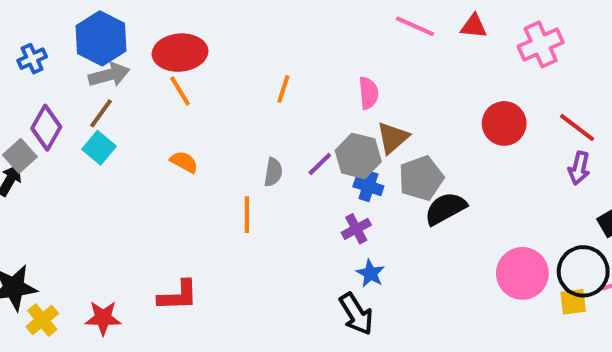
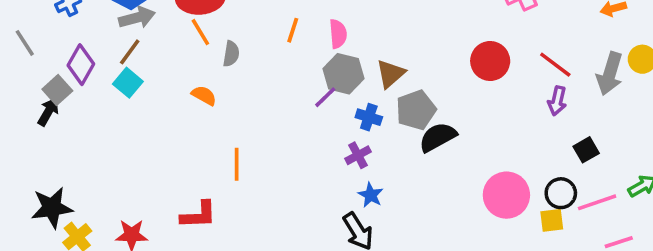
pink semicircle: (368, 93) -> (338, 34), moved
gray hexagon: (358, 156) -> (343, 74), moved
gray semicircle: (273, 172) -> (231, 54), moved
orange line: (247, 215) -> (237, 164), moved
black circle: (583, 271) -> (561, 193), size x0.7

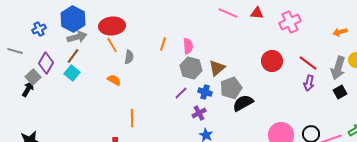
gray line: (25, 43) -> (15, 51), turned -42
purple line: (325, 97) -> (181, 93), moved
black square: (586, 150) -> (340, 92), moved

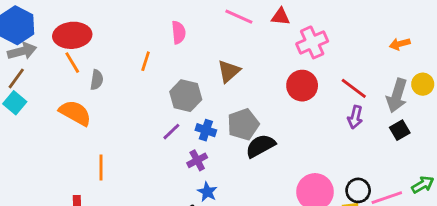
pink cross: (290, 22) -> (312, 42), moved
pink semicircle: (188, 46) -> (179, 32), moved
brown triangle: (217, 68) -> (229, 71), moved
orange semicircle: (114, 80) -> (75, 113), size x1.6

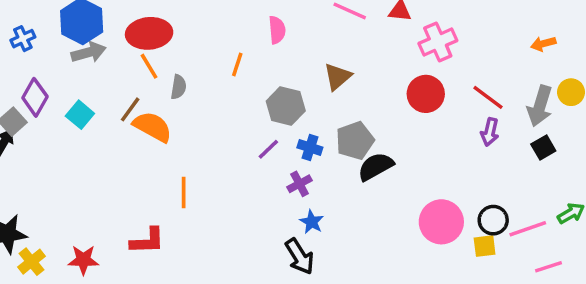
brown line: (16, 78) -> (130, 109), moved

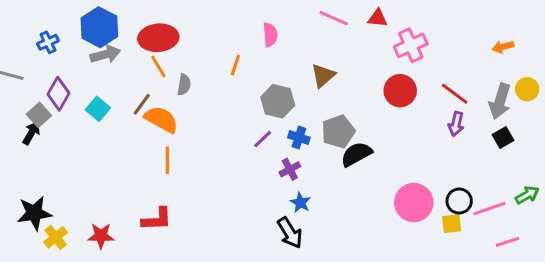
orange line: (184, 192) -> (167, 160), moved

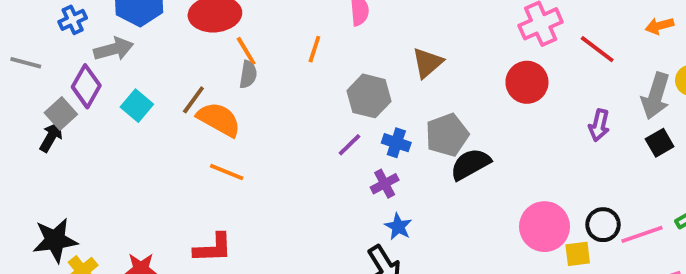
gray arrow: (105, 54) -> (114, 49), moved
orange line: (158, 66) -> (246, 51), moved
red line: (455, 94) -> (597, 49), moved
orange line: (167, 160) -> (227, 172), turned -68
yellow square: (452, 224) -> (578, 254), moved

